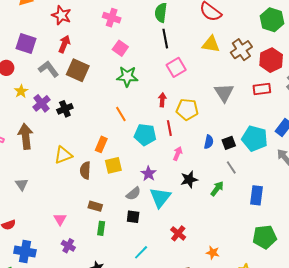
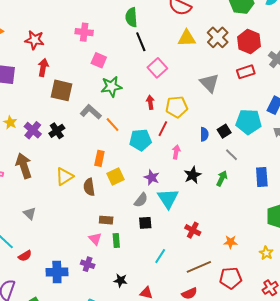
gray L-shape: (49, 69) -> (91, 112), moved
red line: (169, 128) -> (163, 129), turned 49
pink triangle: (60, 219) -> (95, 239), moved
blue cross: (25, 252) -> (57, 272), moved

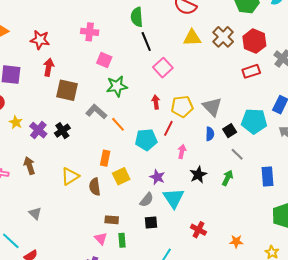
gray triangle: (209, 83) -> (212, 107), moved
brown arrow: (24, 166) -> (29, 166), size x0.7

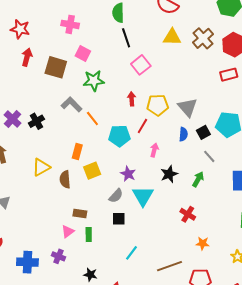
brown square: (67, 90) -> (56, 67), moved
red cross: (198, 230) -> (188, 214), moved
pink triangle: (101, 239) -> (68, 231), turned 32

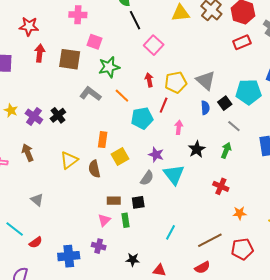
orange line: (92, 119) -> (122, 96), moved
black square: (119, 219) -> (138, 202), moved

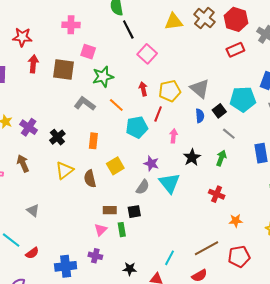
black cross: (58, 115) -> (57, 137), moved
orange rectangle: (103, 140) -> (93, 141), moved
cyan line: (170, 232) -> (169, 258), moved

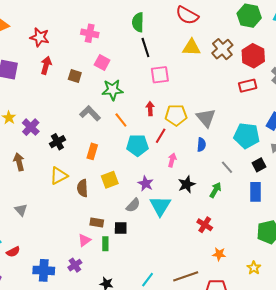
pink square: (147, 54) -> (160, 75), turned 30
brown square: (63, 69) -> (75, 76), size x0.6
black square: (219, 111) -> (259, 165), moved
purple cross: (95, 256) -> (75, 265), turned 32

